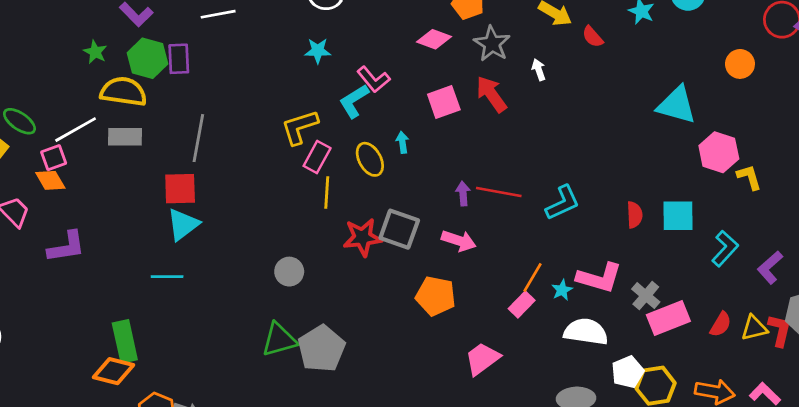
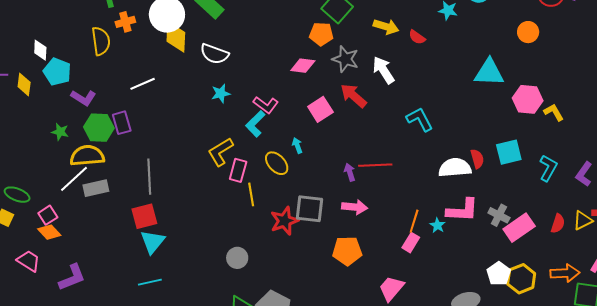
white arrow: (539, 70) -> (384, 70), size x1.8
white line: (76, 130) -> (74, 179), moved
cyan L-shape: (563, 203) -> (420, 119), moved, turned -80
white semicircle: (586, 332) -> (455, 168), moved

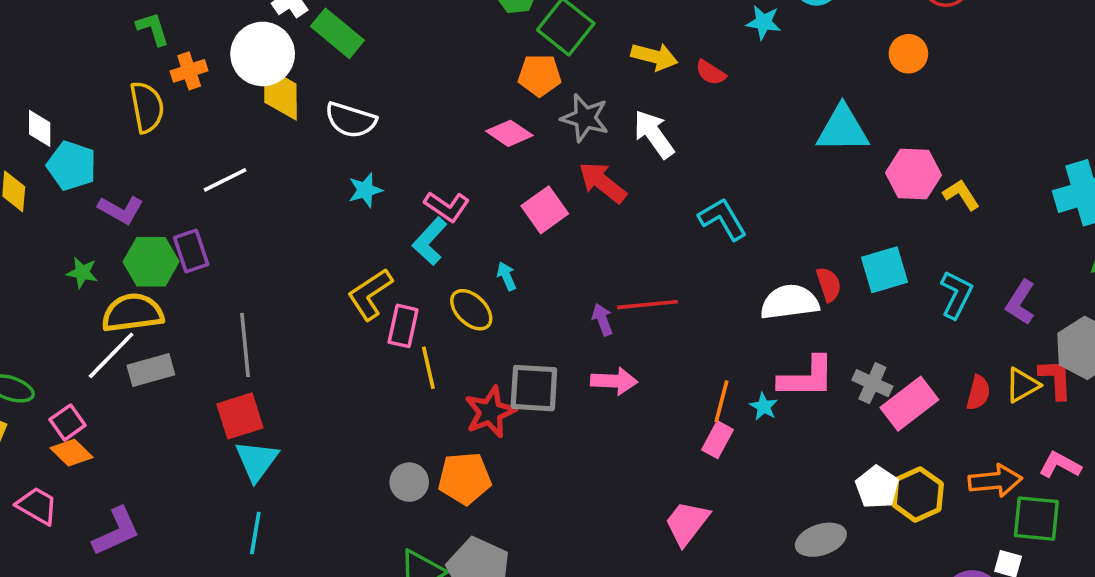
pink diamond: (303, 66) -> (509, 133), turned 30
orange pentagon: (347, 251) -> (465, 478), moved
cyan line: (150, 282) -> (255, 533), turned -65

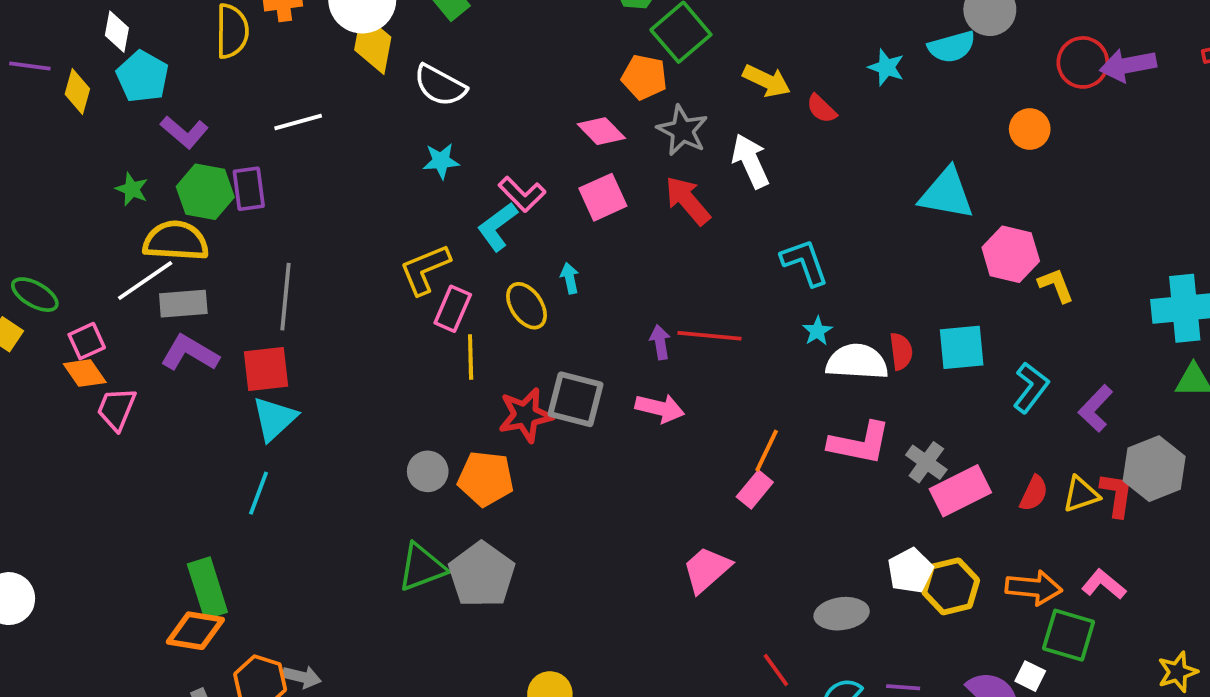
pink square: (545, 210) -> (603, 197), moved
cyan star: (764, 407) -> (817, 331), moved
pink trapezoid: (37, 506) -> (116, 409), moved, turned -108
purple L-shape: (116, 531) -> (190, 353), moved, turned -136

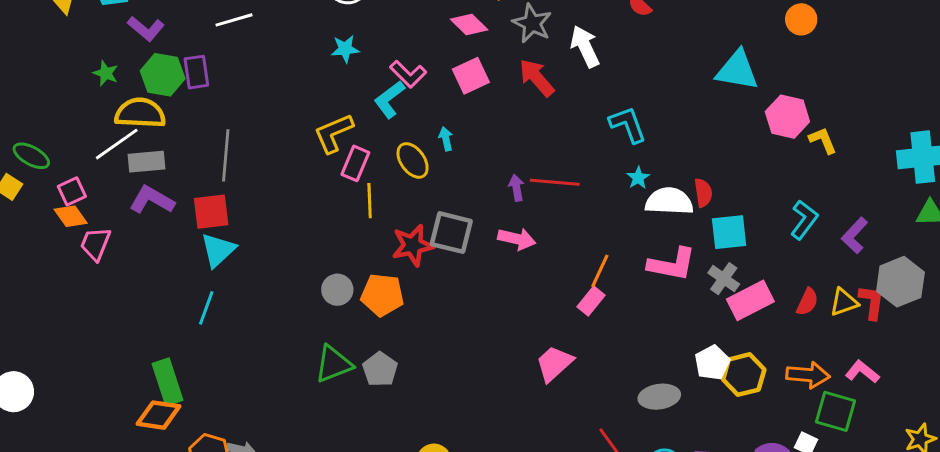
cyan square: (962, 347) -> (729, 232), moved
gray pentagon: (482, 575) -> (380, 369), size x0.7

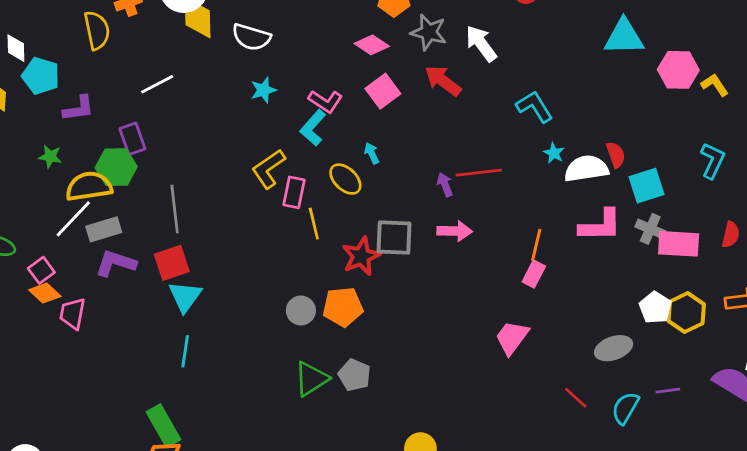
purple L-shape: (146, 29) -> (79, 108), turned -36
green hexagon: (163, 75) -> (116, 167), moved
pink rectangle: (750, 300) -> (679, 244), turned 42

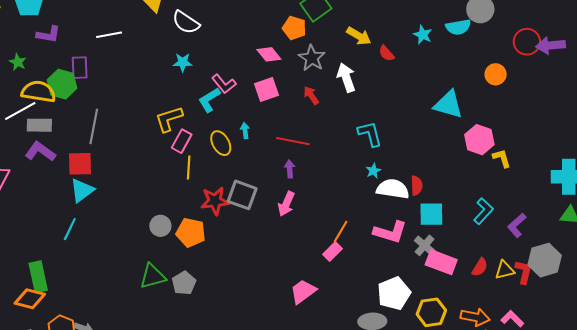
red arrow: (443, 81) -> (311, 95), size x0.7
red line: (479, 173) -> (293, 141), moved
pink arrow: (455, 231) -> (286, 204), turned 95
white pentagon: (655, 308) -> (394, 293), moved, size x1.4

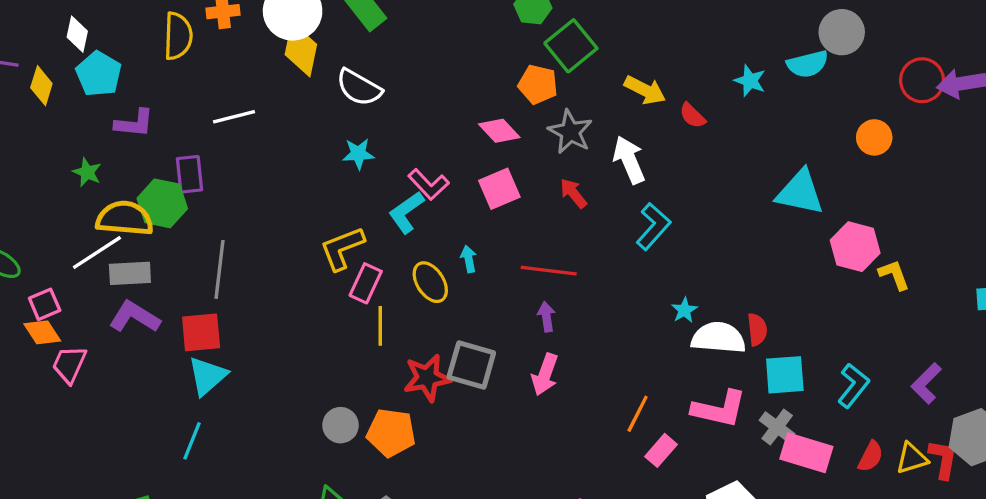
cyan L-shape: (370, 134) -> (653, 226), moved, turned 60
cyan L-shape: (483, 211) -> (853, 386), moved
pink rectangle: (333, 251) -> (661, 450), moved

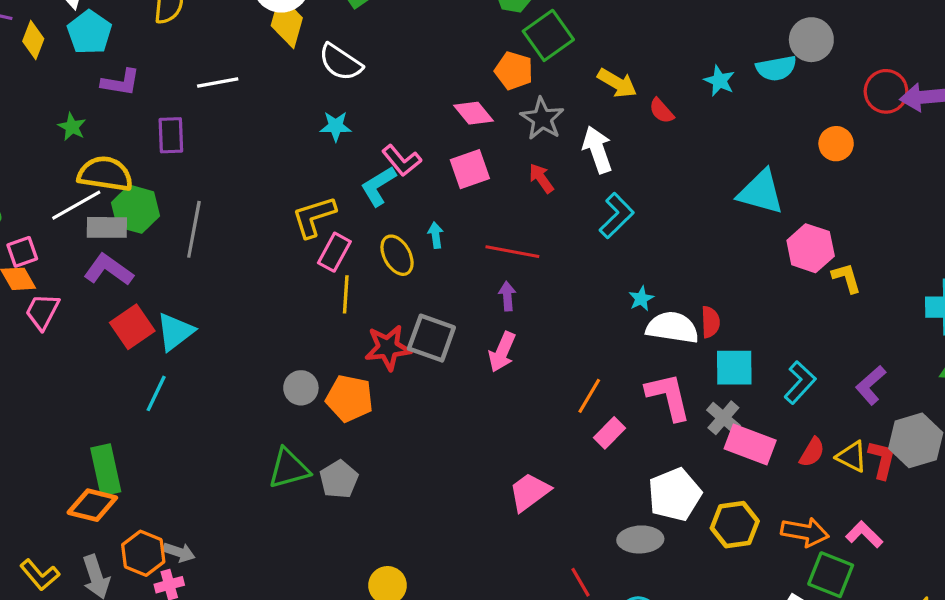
green hexagon: (162, 203) -> (135, 209), moved
red square: (201, 332) -> (132, 327), moved, turned -33
pink L-shape: (719, 409) -> (668, 397), turned -120
yellow triangle: (912, 458) -> (852, 457), turned 40

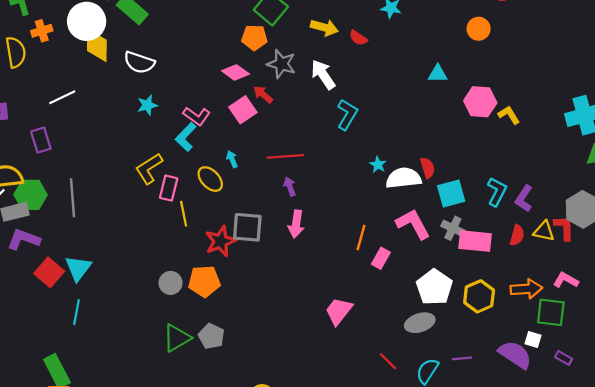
red arrow: (541, 178) -> (263, 94), moved
cyan triangle: (761, 192) -> (438, 74), size x0.6
purple L-shape: (871, 385) -> (524, 198), moved

